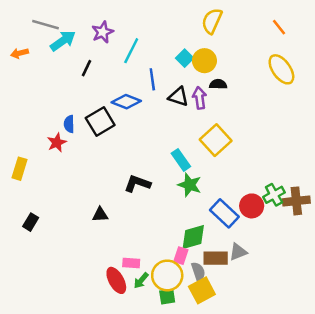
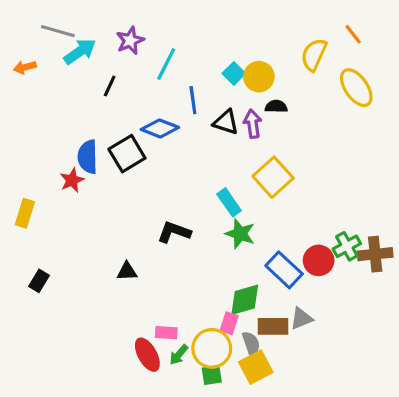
yellow semicircle: (212, 21) -> (314, 55), moved
blue semicircle: (69, 124) -> (88, 157), size x1.5

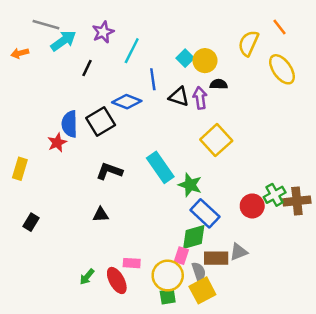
cyan rectangle: (229, 202) -> (160, 167), moved, size x1.4
black L-shape: (174, 232) -> (109, 171), moved
blue rectangle: (284, 270) -> (205, 213), moved
green arrow: (179, 355) -> (87, 277), moved

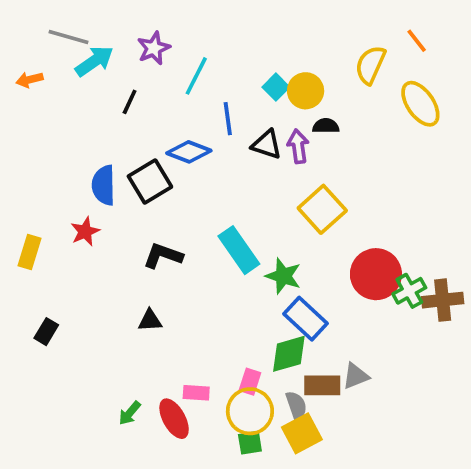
red star: (57, 143) -> (85, 232), moved
red circle: (252, 206) -> (376, 274), moved, size x1.4
pink rectangle: (181, 256) -> (250, 382), moved

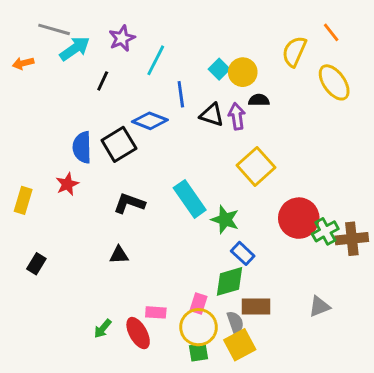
blue rectangle: (306, 319) -> (243, 253), size x0.7
gray triangle: (356, 376) -> (319, 306), moved

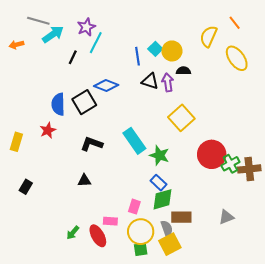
cyan line: (156, 60) -> (96, 43), moved
blue line: (181, 94) -> (138, 56), moved
blue rectangle: (243, 253) -> (158, 183), moved
pink rectangle: (199, 304) -> (134, 207), moved

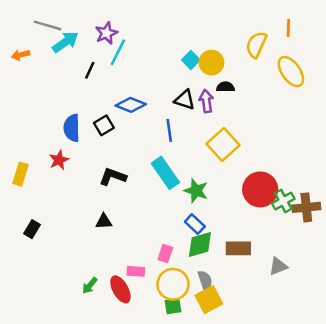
orange line: (235, 23) -> (288, 28), turned 40
blue line: (138, 56) -> (169, 130), moved
black square: (84, 102) -> (104, 125), size x0.7
brown rectangle: (181, 217) -> (238, 248), moved

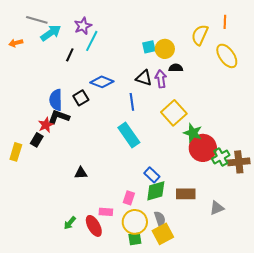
cyan square: (191, 60) -> (149, 47), turned 32
yellow rectangle: (20, 174) -> (16, 152), moved
black L-shape: (113, 177) -> (59, 117), moved
green star: (196, 191) -> (193, 133), moved
black rectangle: (32, 229) -> (37, 140), moved

